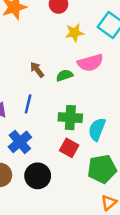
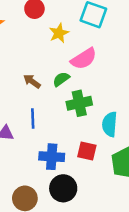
green cross: (70, 118) -> (79, 103), moved
blue cross: (20, 142) -> (52, 157), moved, turned -30

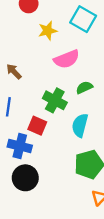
green semicircle: (61, 79) -> (84, 87), moved
green cross: (79, 103) -> (55, 100), turned 30
red square: (87, 151) -> (37, 126), moved

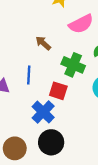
brown arrow: (14, 72) -> (43, 43), moved
blue cross: (20, 146) -> (43, 112), turned 35

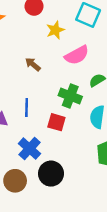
brown arrow: (43, 43) -> (33, 64), moved
blue cross: (43, 112) -> (30, 149), moved

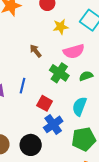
green cross: (70, 96) -> (59, 73), moved
blue cross: (30, 149) -> (53, 124), moved

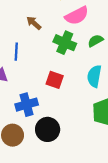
blue line: (22, 86) -> (16, 52), moved
blue cross: (53, 124) -> (27, 105), moved, turned 30

